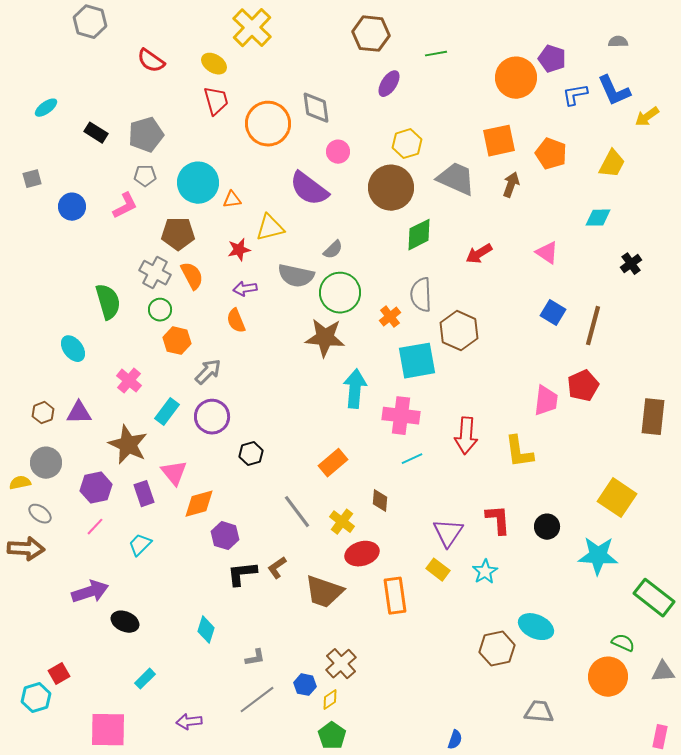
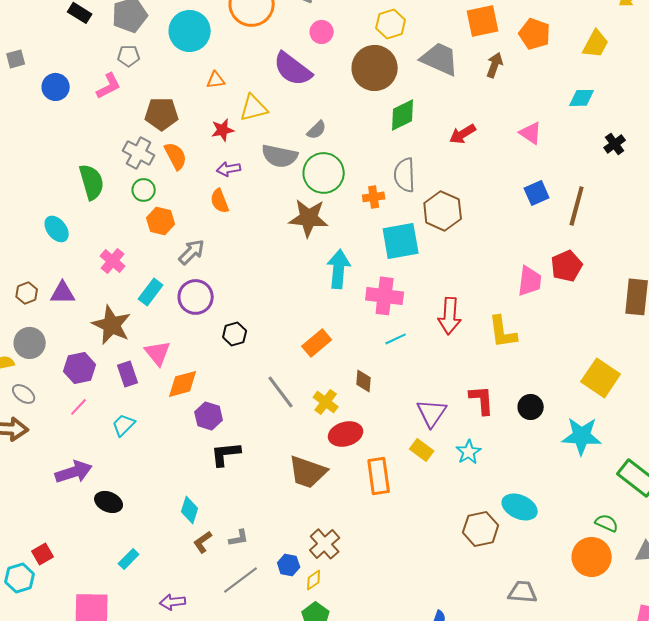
cyan circle: (198, 183) -> (190, 31), moved
blue square: (553, 313) -> (537, 193), turned 35
orange cross: (390, 317) -> (374, 197), turned 30
brown L-shape: (277, 568) -> (203, 542), moved

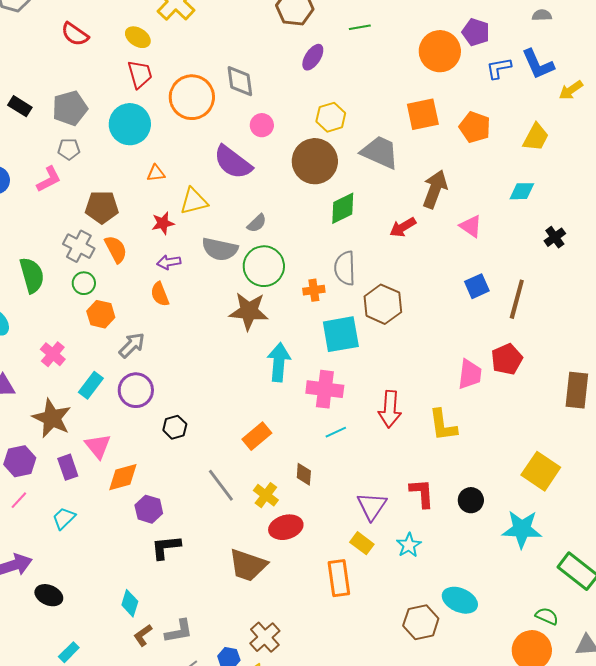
brown arrow: (495, 65) -> (435, 189), moved, size x1.5
orange rectangle: (379, 476) -> (339, 578), moved
gray L-shape: (239, 538) -> (179, 631), size x1.4

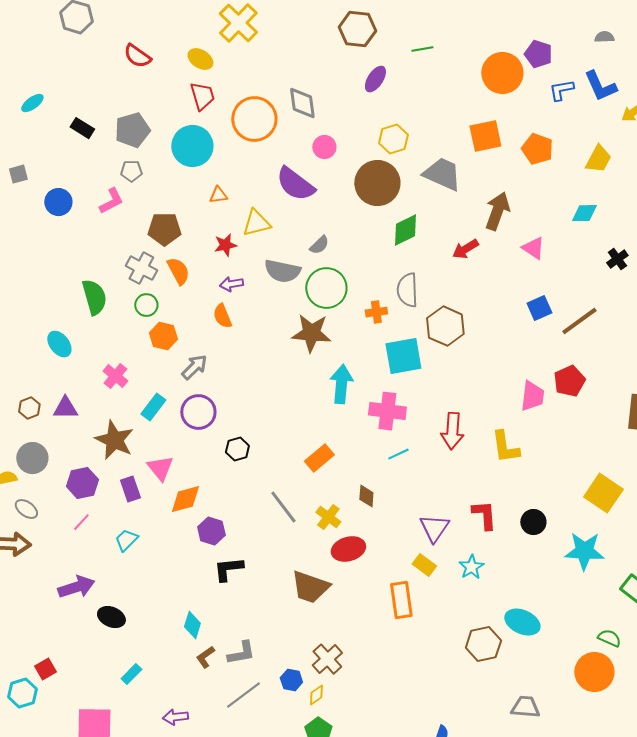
brown line: (517, 299) -> (579, 321), turned 39

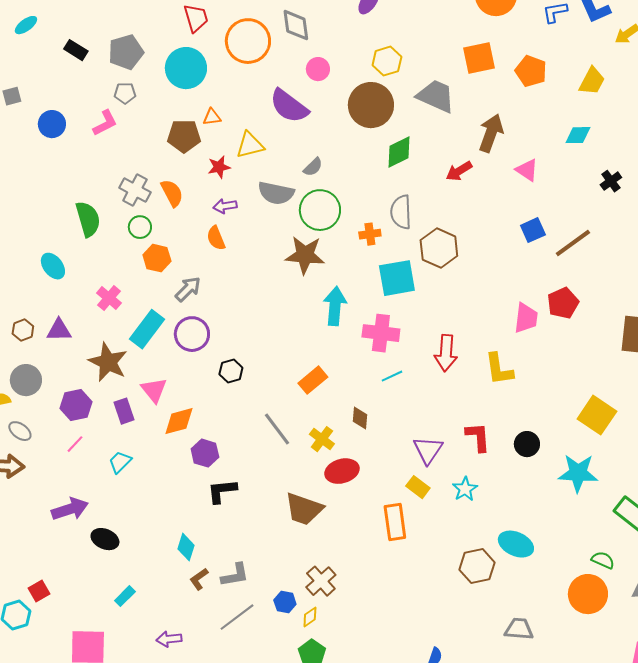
brown pentagon: (164, 229) -> (184, 136), moved
cyan rectangle: (153, 407) -> (147, 329), size x1.4

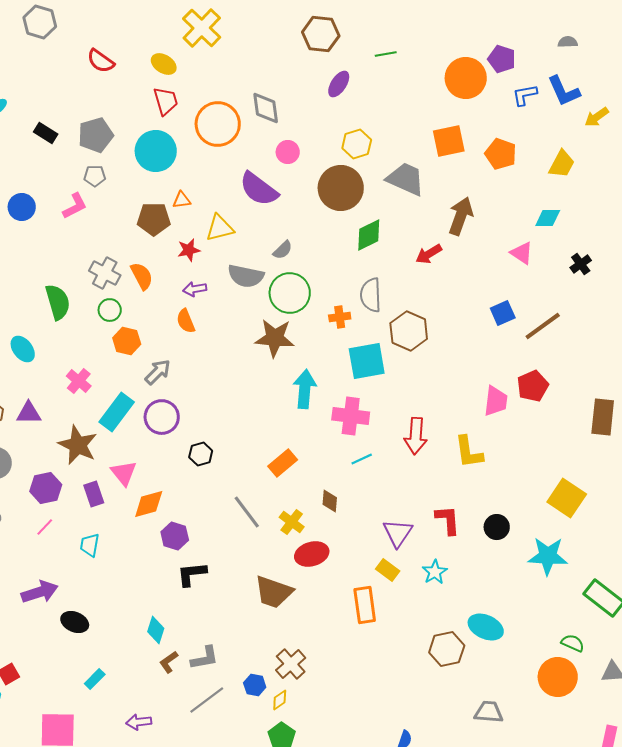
pink triangle: (527, 170) -> (522, 253), moved
cyan trapezoid: (120, 462) -> (90, 545), turned -35

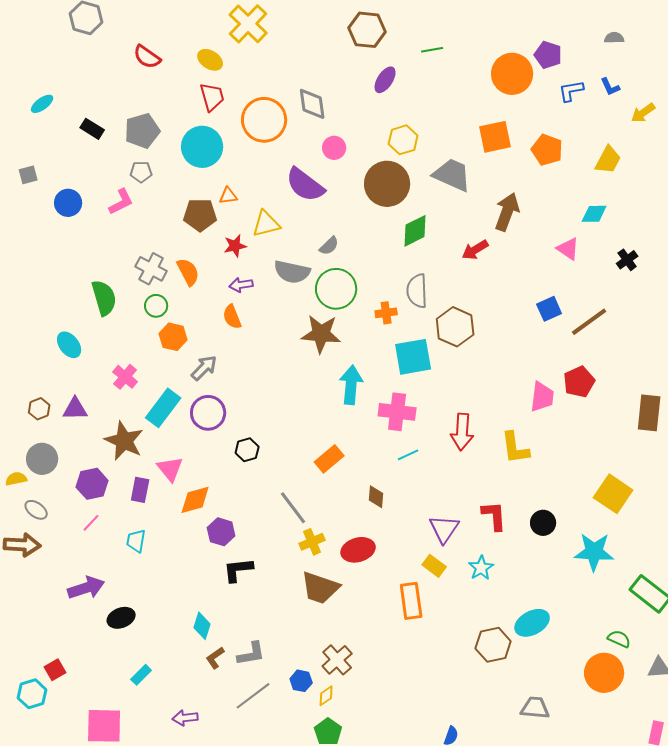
blue L-shape: (564, 91) -> (610, 87), size x0.6
purple rectangle: (94, 494) -> (140, 490), turned 30
yellow cross: (292, 522) -> (312, 542), moved, turned 30
black ellipse: (75, 622) -> (121, 618), turned -44
cyan ellipse: (486, 627) -> (532, 623), turned -52

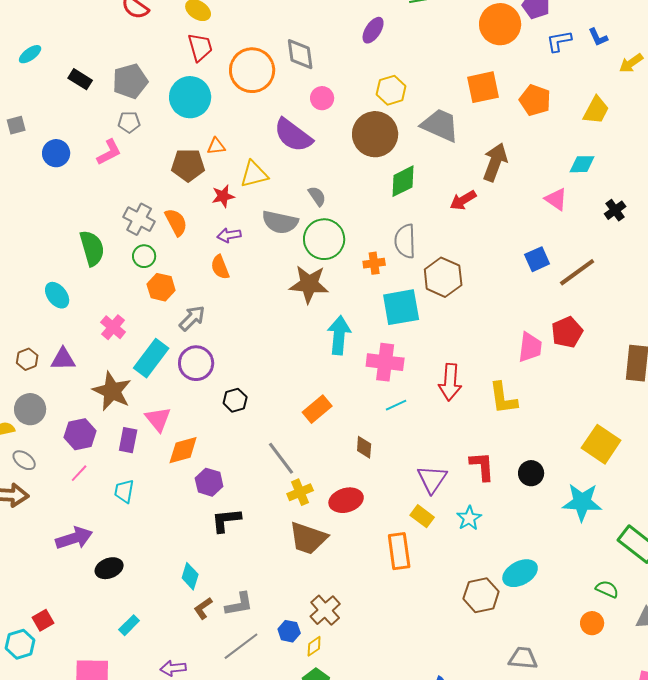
gray semicircle: (329, 246) -> (317, 196), turned -80
orange circle: (604, 673) -> (592, 623), size x0.6

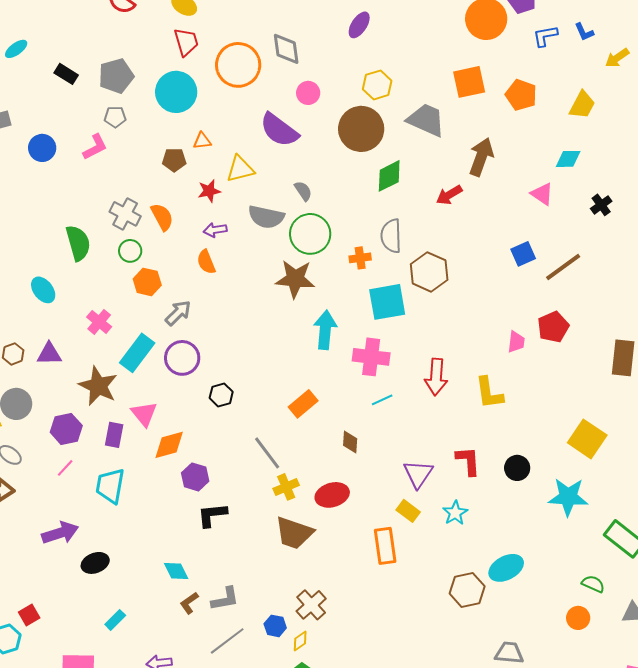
brown pentagon: (188, 165) -> (174, 160), size x0.7
pink trapezoid: (530, 347) -> (516, 342), size x0.7
cyan trapezoid: (124, 491) -> (110, 486), size x1.5
cyan diamond: (190, 576) -> (176, 571), turned -44

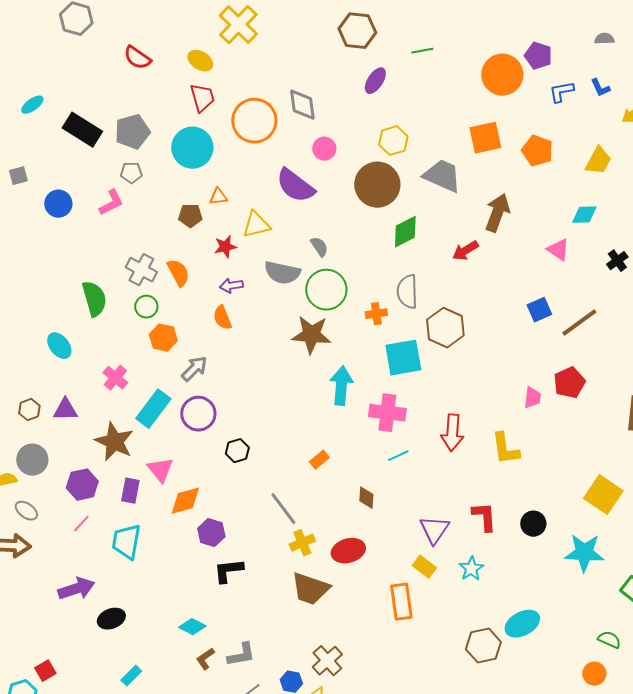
black rectangle: (66, 74) -> (82, 130), size x1.6
orange rectangle: (303, 404) -> (319, 460), size x0.7
cyan diamond: (176, 571) -> (192, 627), turned -36

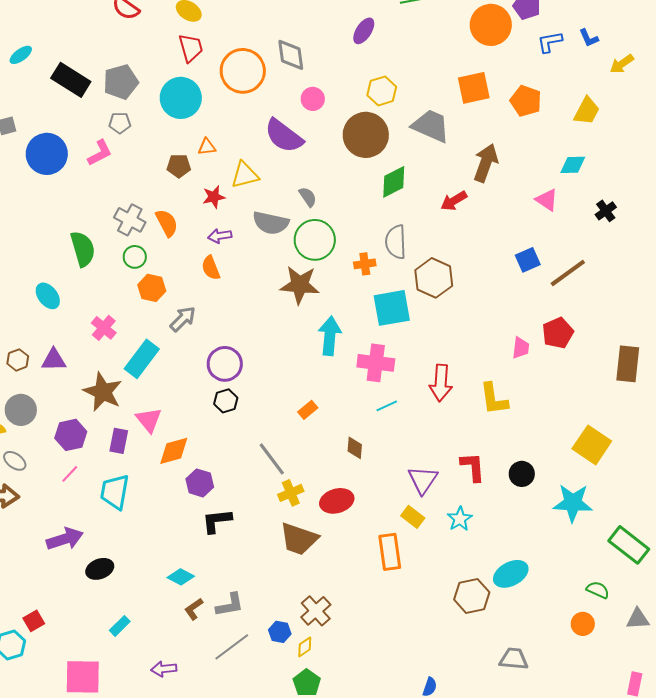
blue circle: (58, 204) -> (47, 154), size x1.5
purple circle: (198, 414) -> (225, 364), moved

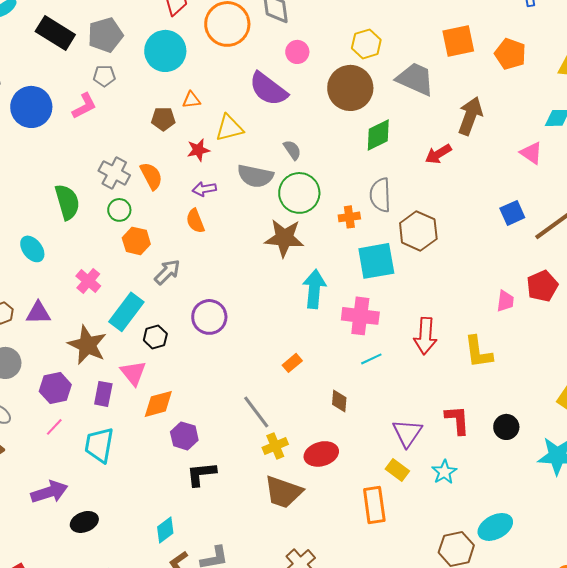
black hexagon: (226, 401) -> (155, 337), moved
cyan diamond: (181, 577) -> (165, 530), turned -64

